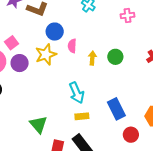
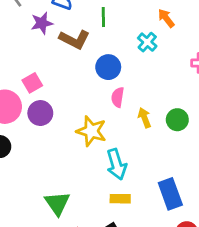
blue circle: (55, 32) -> (108, 67), moved
yellow star: (46, 54) -> (91, 131), moved, turned 30
yellow arrow: (92, 58) -> (144, 118), turned -32

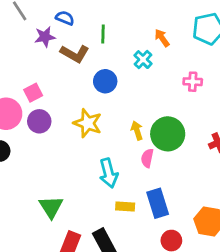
pink semicircle: (118, 97) -> (147, 158), moved
green circle: (177, 120) -> (168, 134), size x1.6
yellow star: (91, 131) -> (88, 123), moved
yellow rectangle: (120, 199) -> (125, 206), moved

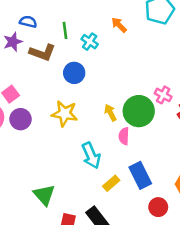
cyan cross: (143, 60) -> (90, 42), moved
pink cross: (193, 82) -> (163, 95), moved, turned 35
yellow rectangle: (125, 206) -> (111, 183), turned -35

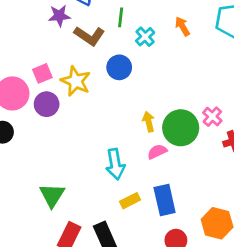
yellow star: (65, 114) -> (76, 81), moved
pink semicircle: (124, 136) -> (157, 152), turned 49

